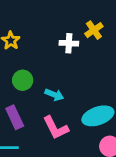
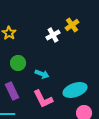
white cross: (69, 43) -> (53, 35), turned -32

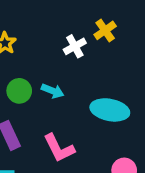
cyan arrow: (42, 74) -> (53, 91), moved
cyan ellipse: (75, 90) -> (110, 110), moved, turned 30

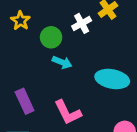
green circle: (19, 91) -> (51, 37), moved

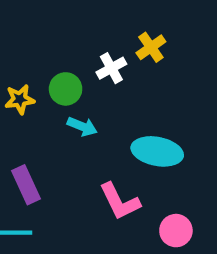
yellow star: (20, 21) -> (20, 99), moved, turned 30
pink L-shape: (68, 112) -> (120, 201), moved

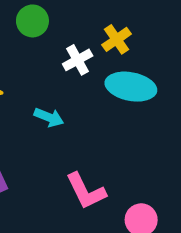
green circle: (66, 89) -> (32, 21), moved
cyan ellipse: (157, 151) -> (131, 87), moved

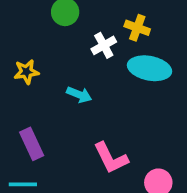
yellow cross: (117, 39) -> (137, 28), turned -35

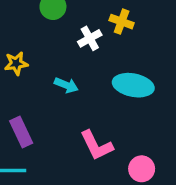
cyan ellipse: (150, 68) -> (133, 85), moved

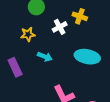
yellow star: (16, 63) -> (28, 34), moved
purple rectangle: (21, 132) -> (15, 67), moved

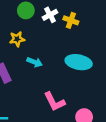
white cross: (60, 27) -> (50, 15), moved

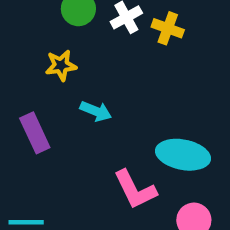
cyan ellipse: (79, 62) -> (183, 155), moved

